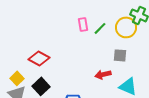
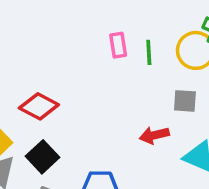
green line: (100, 28) -> (149, 52), turned -48

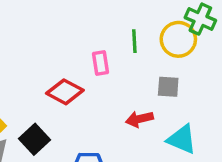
pink rectangle: (118, 45) -> (100, 63), moved
red diamond: (39, 106) -> (65, 92), moved

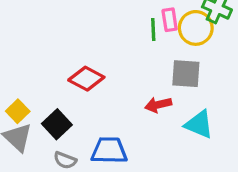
pink rectangle: (100, 63) -> (170, 20), moved
gray square: (168, 87) -> (186, 74), size x1.4

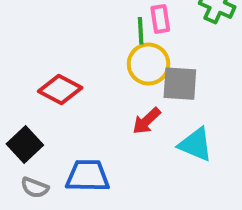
yellow circle: (196, 28) -> (148, 64), moved
red arrow: (158, 105) -> (147, 121), turned -30

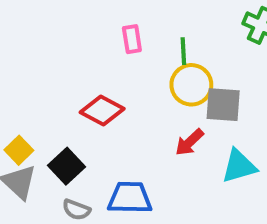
pink rectangle: (160, 19) -> (132, 39), moved
cyan triangle: (196, 144) -> (239, 166), turned -39

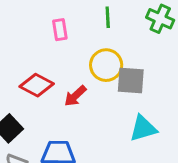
green line: (183, 51) -> (108, 17), moved
red arrow: (189, 142) -> (75, 96), moved

